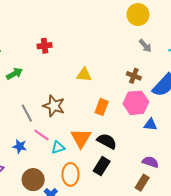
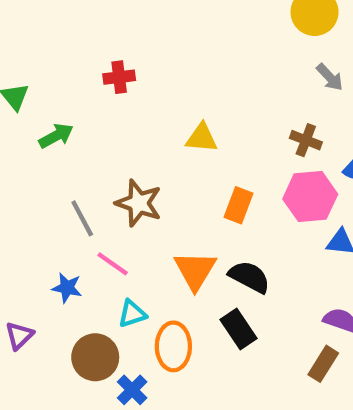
cyan triangle: (58, 147) -> (132, 314), moved
black rectangle: (102, 166) -> (239, 329), turned -66

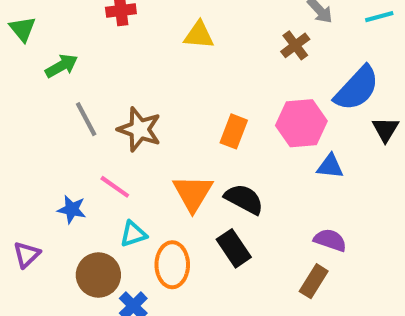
yellow triangle: (202, 138) -> (199, 35), moved
brown cross: (306, 140) -> (295, 45), moved, turned 32
gray line: (82, 218) -> (86, 119), moved

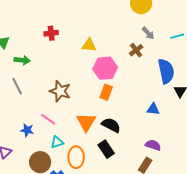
green arrow: (62, 66) -> (22, 60), turned 35
blue semicircle: (357, 88) -> (166, 71), turned -55
gray line: (86, 119) -> (17, 86), moved
pink hexagon: (301, 123) -> (105, 68), moved

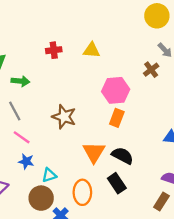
yellow triangle: (89, 45) -> (92, 50), moved
pink line: (48, 119) -> (22, 137), moved
cyan triangle: (57, 142) -> (49, 175), moved

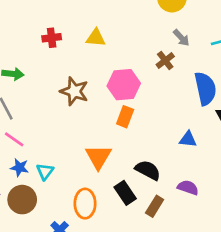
brown star: (64, 117) -> (74, 91), moved
black semicircle: (123, 156) -> (148, 170), moved
cyan triangle: (49, 175) -> (45, 171), moved, turned -35
brown circle: (41, 198) -> (22, 200), moved
brown rectangle: (161, 202) -> (155, 206), moved

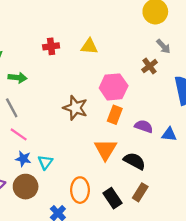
brown star: (74, 91) -> (75, 108), moved
orange triangle: (98, 157) -> (105, 149), moved
purple semicircle: (188, 188) -> (144, 126), moved
black rectangle: (125, 193) -> (112, 198), moved

